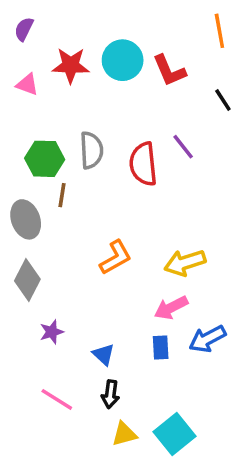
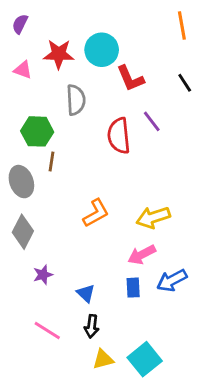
red L-shape: (169, 71) -> (130, 78), moved
gray semicircle: (91, 150) -> (76, 100), moved

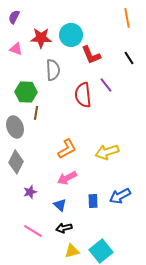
pink arrow: (142, 255) -> (67, 178), moved
black arrow: (92, 326) -> (64, 228), turned 70

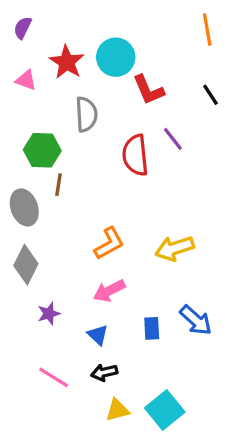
red star: (41, 38) -> (67, 62), turned 30
blue arrow: (120, 196) -> (196, 320), turned -110

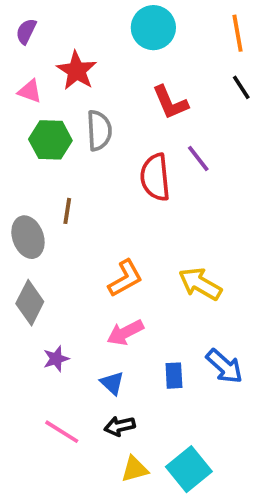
cyan circle: (116, 57) -> (153, 28), moved
black line: (210, 95) -> (241, 87), moved
green hexagon: (42, 150) -> (50, 140), moved
yellow arrow: (175, 248) -> (200, 284), turned 48

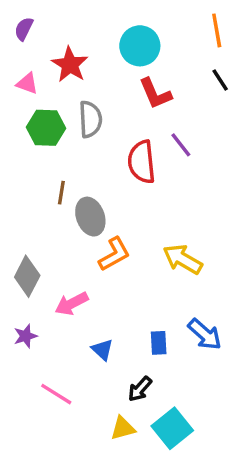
cyan circle: (153, 28) -> (140, 46), moved
gray ellipse: (28, 237) -> (90, 217), moved
pink arrow: (125, 333) -> (72, 304), moved
purple star: (56, 359) -> (25, 336), moved
black arrow: (120, 426) -> (140, 389), moved, turned -36

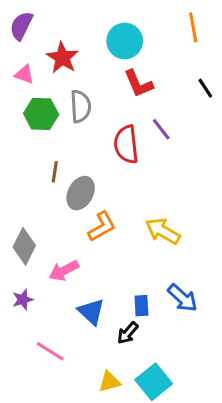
purple semicircle: (24, 29) -> (21, 26), size x1.4
black line: (220, 80) -> (205, 88), moved
gray ellipse: (90, 217) -> (81, 193), turned 48
blue triangle: (102, 350) -> (91, 312), size x1.4
black arrow: (140, 389) -> (128, 333), moved

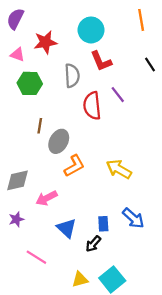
red star: (62, 58) -> (45, 42), turned 30
gray semicircle: (81, 106) -> (72, 76), moved
gray diamond: (24, 246) -> (18, 180), turned 50

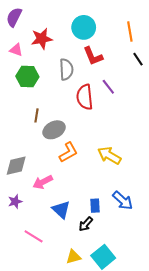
orange line: (141, 20) -> (130, 32), moved
gray ellipse: (59, 141) -> (54, 130), turned 35

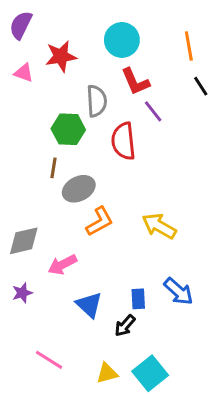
green hexagon: (27, 77) -> (68, 129), moved
purple line: (108, 87) -> (153, 111), moved
pink line: (34, 236) -> (49, 360), moved

